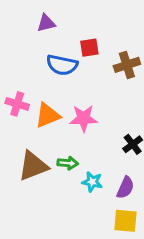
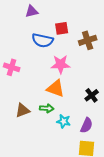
orange triangle: (48, 115) -> (56, 88), moved, turned 42
pink star: (84, 118) -> (61, 64), moved
brown triangle: (33, 166) -> (23, 110), size x0.7

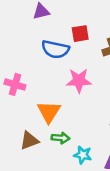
orange triangle: (56, 88) -> (49, 112), moved, turned 42

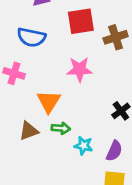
red square: (80, 34) -> (81, 21), size x1.5
blue semicircle: (55, 49) -> (31, 37), moved

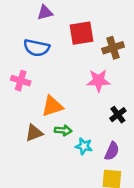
pink star: (80, 69) -> (98, 81), moved
orange triangle: (49, 101) -> (52, 106), turned 40

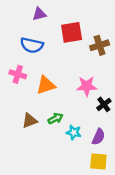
pink star: (98, 81) -> (87, 86), moved
orange triangle: (52, 106) -> (46, 85), moved
green arrow: (63, 130) -> (55, 118), turned -32

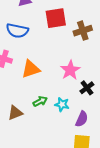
pink star: (87, 86) -> (70, 70), turned -30
brown triangle: (30, 121) -> (15, 113), moved
cyan star: (74, 132) -> (62, 104), moved

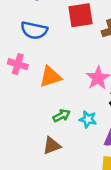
brown triangle: (15, 113) -> (52, 146), moved

